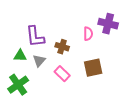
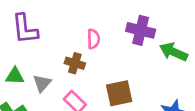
pink semicircle: (88, 34) -> (93, 39), moved
purple L-shape: (35, 37) -> (25, 29), moved

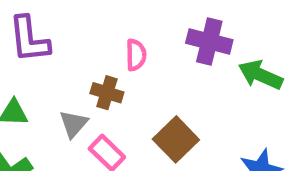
gray triangle: (42, 83) -> (74, 124), moved
brown square: (119, 93) -> (176, 139), turned -32

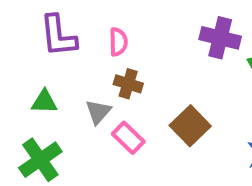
pink semicircle: (136, 55) -> (118, 42), moved

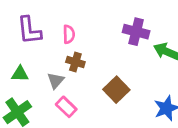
pink rectangle: (128, 138) -> (66, 107), moved

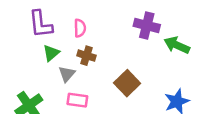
green triangle: (20, 74) -> (51, 53), moved, turned -42
pink rectangle: (66, 107) -> (77, 100), turned -36

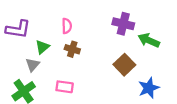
purple L-shape: (41, 24) -> (18, 29), moved, turned -75
gray triangle: (67, 74) -> (32, 65), moved
brown square: (127, 83) -> (124, 65), moved

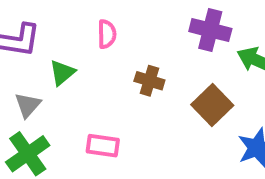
brown cross: (72, 49) -> (149, 81), moved
gray triangle: (32, 65) -> (28, 105), moved

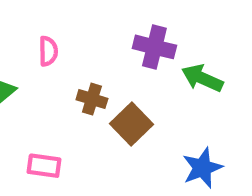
brown square: (212, 105) -> (132, 124), moved

